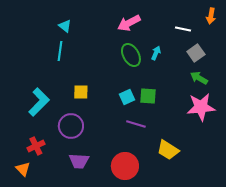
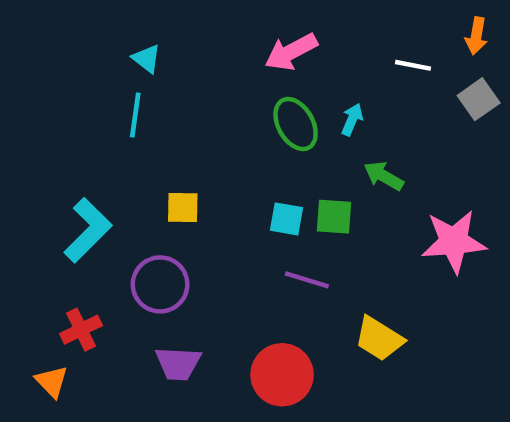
gray square: (196, 53) -> (479, 99), moved
green arrow: (199, 78) -> (384, 176), moved
cyan square: (127, 97) -> (287, 219), turned 35

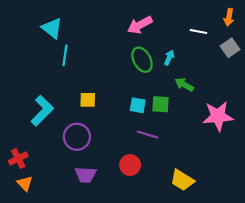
cyan triangle: (147, 59) -> (52, 28), moved, size x1.5
red cross: (81, 330) -> (18, 158), moved
yellow trapezoid: (379, 339) -> (182, 180), moved
red circle: (282, 375) -> (130, 165), moved, size x0.7

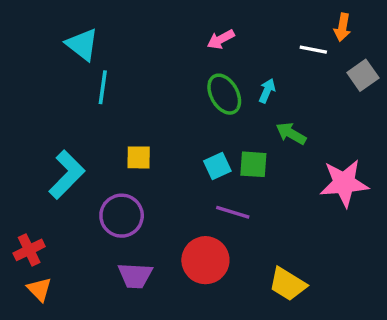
orange arrow: (229, 17) -> (342, 27), moved
pink arrow: (140, 25) -> (221, 39), size x0.7
cyan square: (138, 105) -> (217, 166), turned -35
red circle: (130, 165) -> (205, 260), size x1.4

